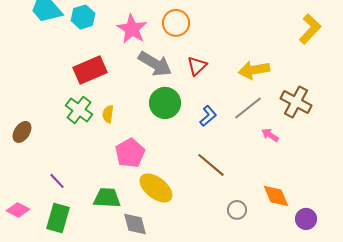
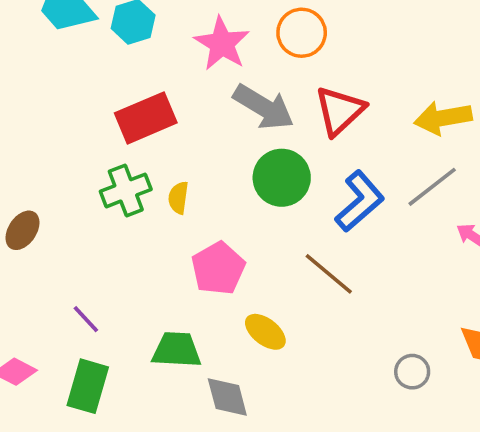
red triangle: (197, 66) -> (340, 111), size x1.4
green cross: (79, 110) -> (126, 190), turned 32
blue L-shape: (208, 116) -> (360, 201), size x1.6
brown line: (211, 165) -> (329, 274), moved
yellow ellipse: (156, 188) -> (265, 332), size x0.7

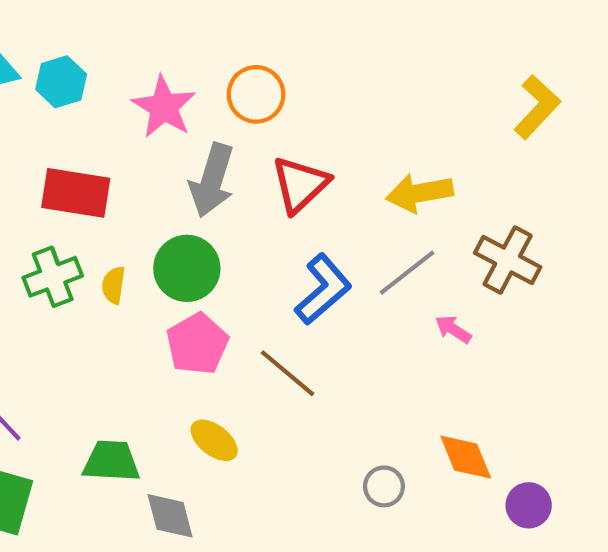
gray arrow: (264, 107) -> (212, 180), turned 76
red rectangle: (146, 118) -> (76, 193), turned 32
green circle: (282, 178) -> (187, 268), moved
pink pentagon: (218, 268) -> (197, 344), moved

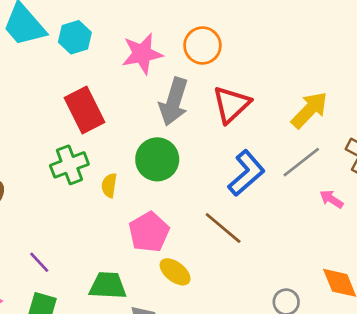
pink star: (164, 107) -> (142, 54), turned 30
red rectangle: (76, 193) -> (85, 110), turned 54
yellow arrow: (420, 193) -> (309, 110), turned 144
yellow semicircle: (113, 285) -> (109, 185), moved
pink pentagon: (197, 344) -> (149, 232), moved

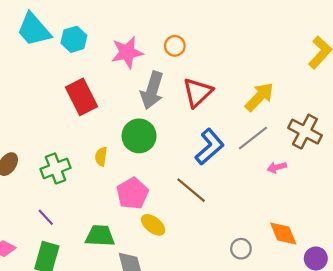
orange circle: (202, 46) -> (175, 46), size x0.7
green cross: (69, 165) -> (55, 168), moved
pink arrow: (331, 199) -> (277, 167), turned -48

